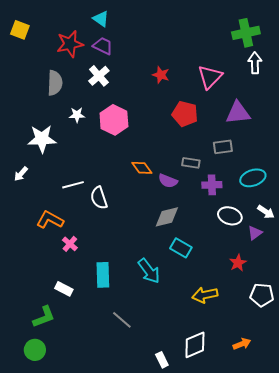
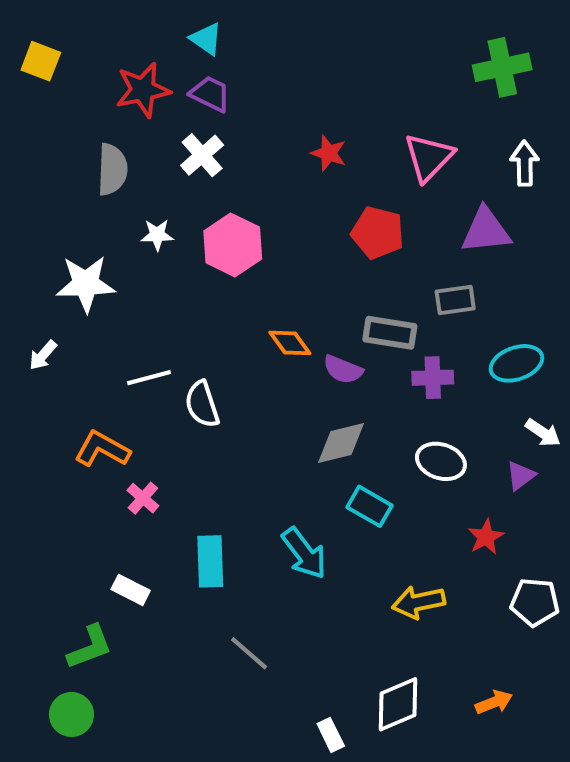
white arrow: (255, 63) -> (525, 163), moved
gray rectangle: (191, 163) -> (390, 333), size x1.4
white ellipse: (230, 216) -> (441, 461), moved

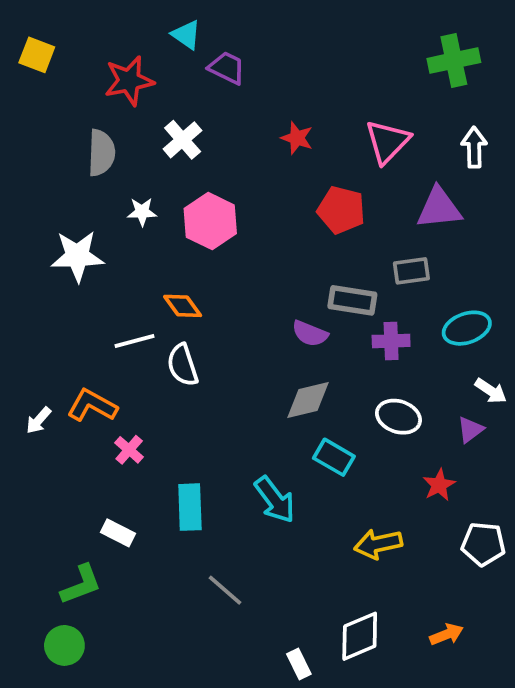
purple trapezoid: (210, 94) -> (227, 68), moved
orange diamond: (290, 343) -> (183, 306), moved
white arrow: (43, 355) -> (39, 420), moved

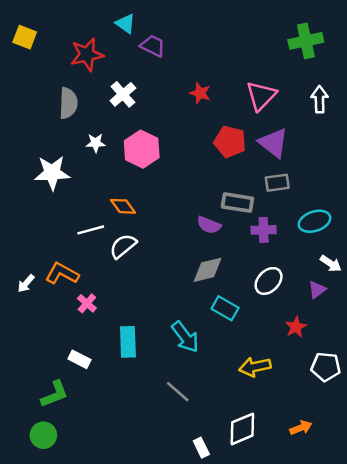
purple triangle: (439, 208) -> (273, 143), moved, turned 44
white semicircle: (183, 365) -> (123, 246), turned 68
white ellipse: (398, 417) -> (269, 281), turned -64
gray line: (225, 590) -> (178, 392), moved

